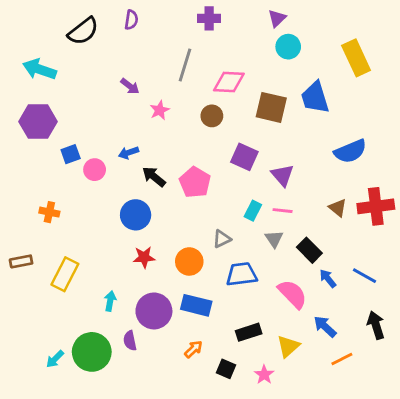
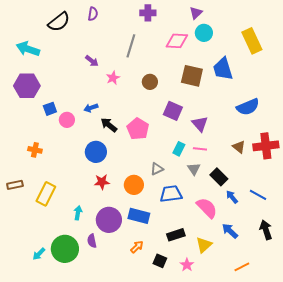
pink diamond: (229, 82) -> (177, 41), moved
orange line: (342, 359) -> (242, 267), moved

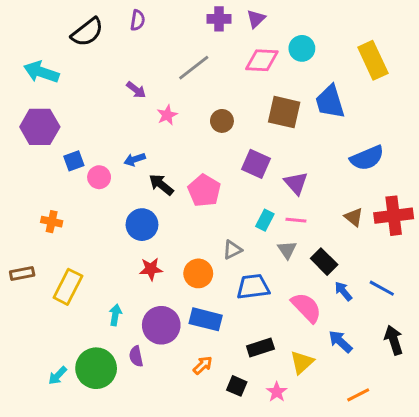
purple triangle: (196, 13) -> (256, 19), moved
gray line: (131, 46) -> (194, 68), turned 35

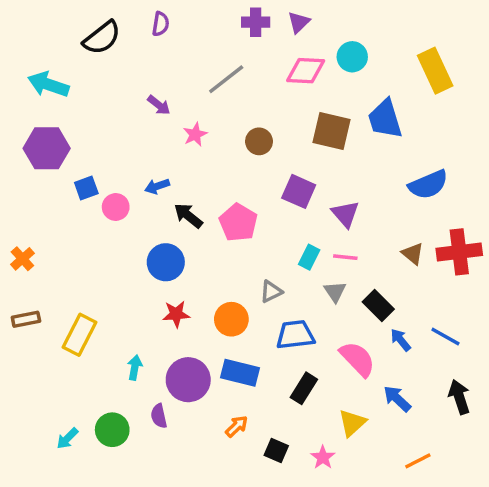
orange cross: (52, 222) -> (22, 259), moved, turned 36
black rectangle: (260, 347) -> (304, 388), moved, turned -40
green circle: (96, 368) -> (112, 430), size x0.7

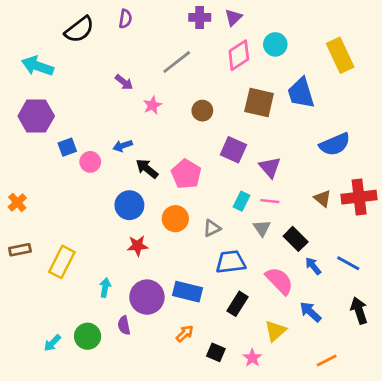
pink diamond: (306, 71) -> (239, 55), turned -36
orange circle: (231, 319) -> (175, 219), moved

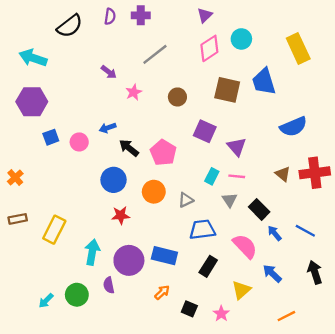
purple cross: (200, 17) -> (141, 15), moved
blue square: (67, 147) -> (51, 137), moved
cyan arrow: (105, 288) -> (92, 252), size x1.5

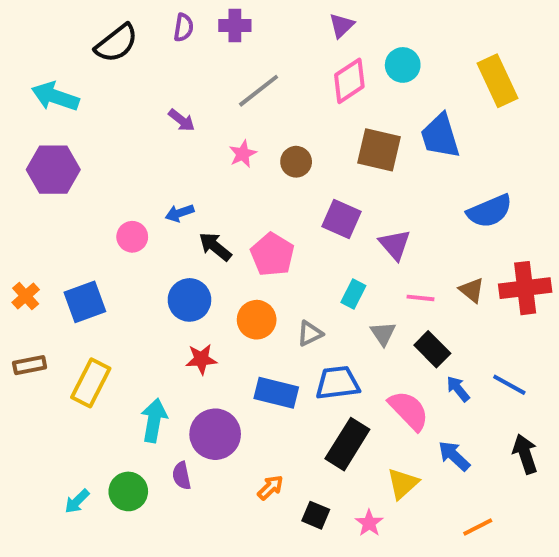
pink star: (134, 92) -> (243, 154), moved
blue square: (51, 137) -> (85, 302), moved, size x1.5
pink line: (237, 176) -> (420, 298), moved
blue rectangle: (164, 256) -> (276, 393), moved
black rectangle: (208, 266) -> (347, 444), size x1.4

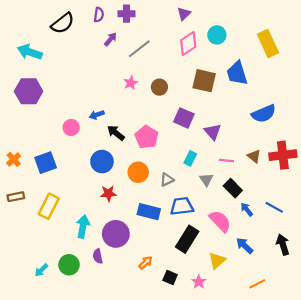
purple arrow: (182, 120) -> (110, 39), moved, turned -88

